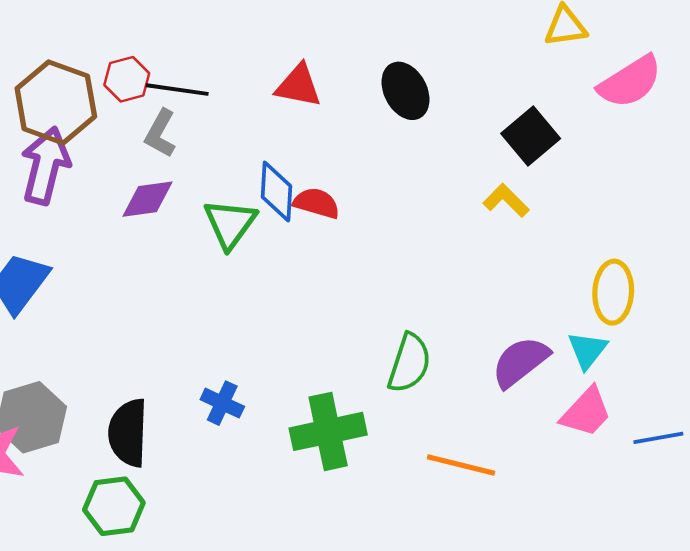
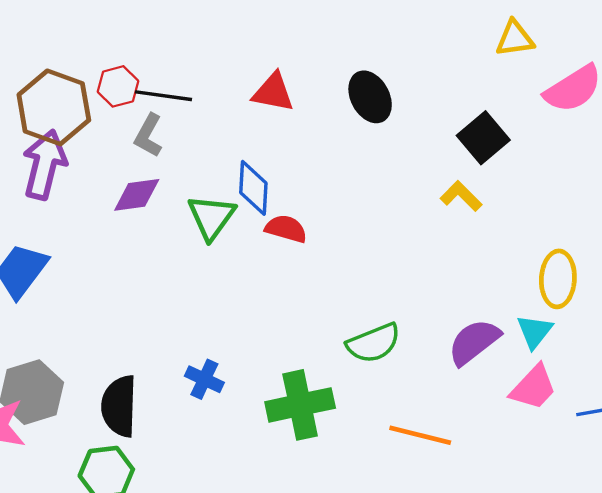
red semicircle: (316, 203) -> (286, 229), moved
green semicircle: (409, 363) -> (374, 343), turned 50

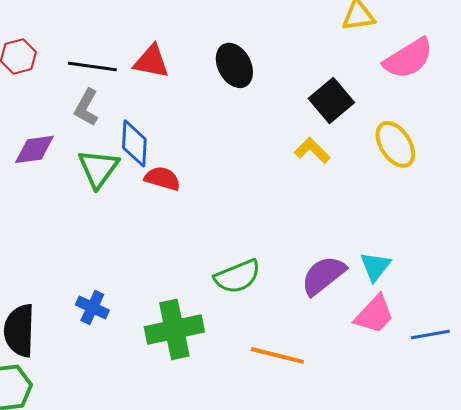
black line: (164, 96) -> (92, 66), moved
gray L-shape: (148, 135) -> (86, 107), moved
yellow ellipse: (558, 279) -> (395, 144), moved, turned -36

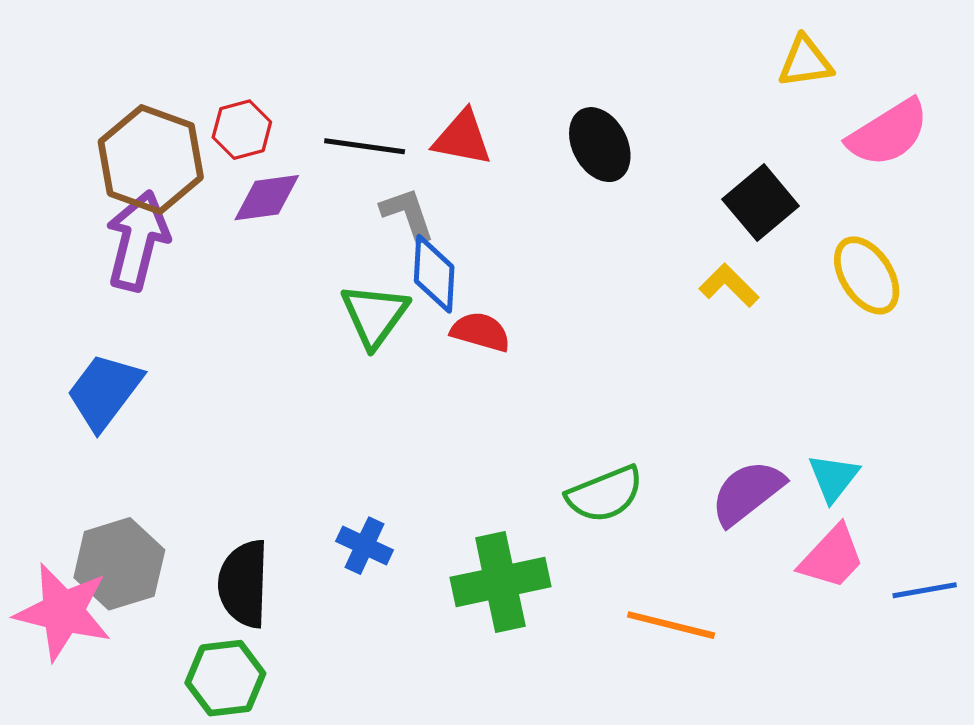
gray L-shape: (86, 107) -> (408, 214), moved, turned 132
purple diamond: (34, 149) -> (267, 198), moved

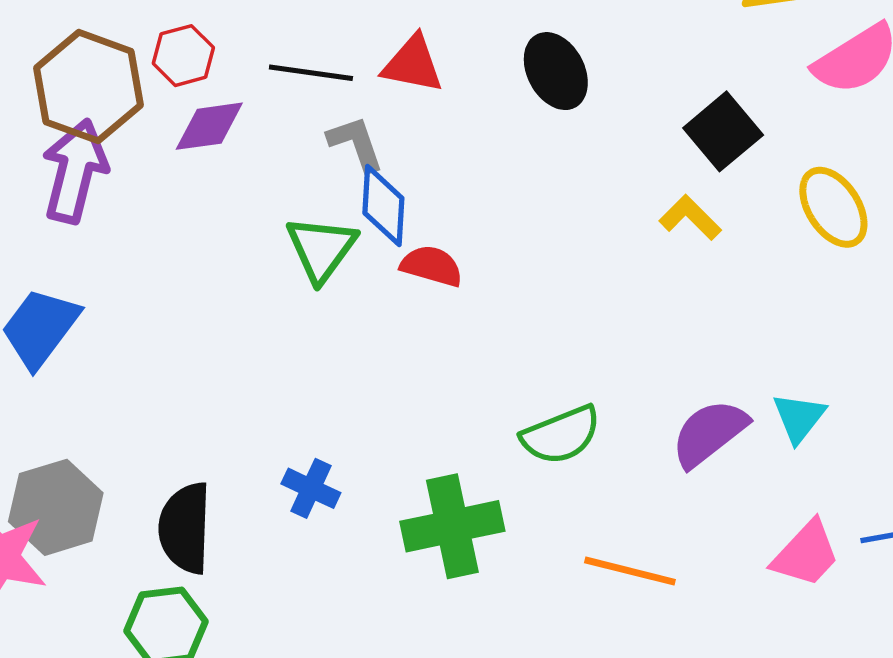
pink trapezoid: (832, 557) -> (806, 554), moved

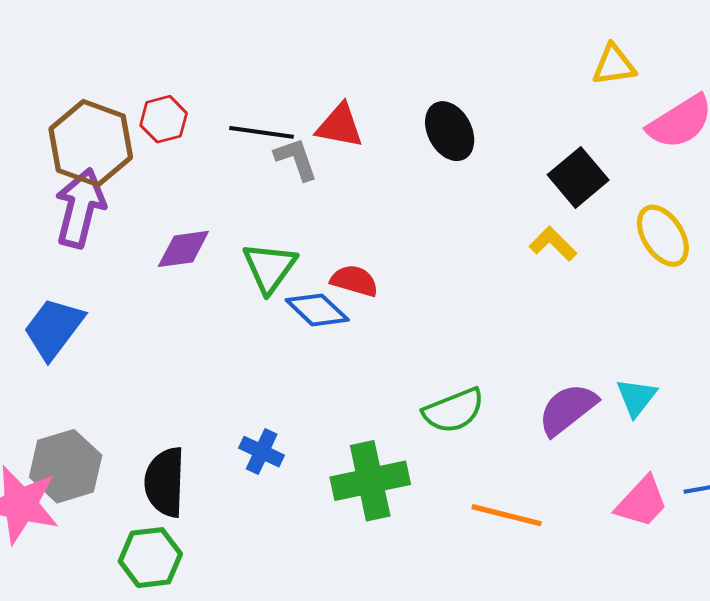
purple diamond: (209, 126) -> (183, 249), moved
gray L-shape: (356, 143) -> (296, 159), moved
blue diamond: (383, 206) -> (317, 310), moved, turned -50

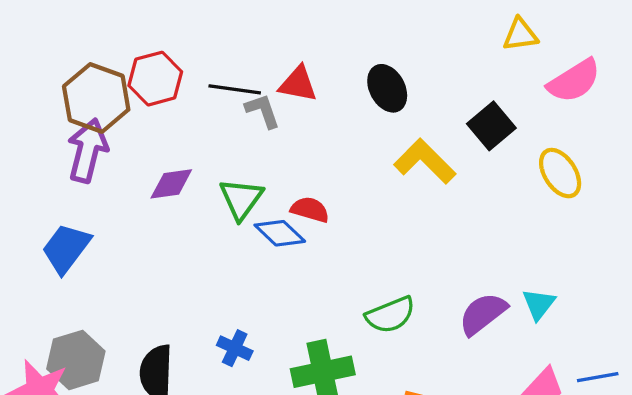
red hexagon: (164, 119) -> (155, 79), size x1.4
yellow L-shape: (553, 244) -> (425, 161), moved, size x1.6

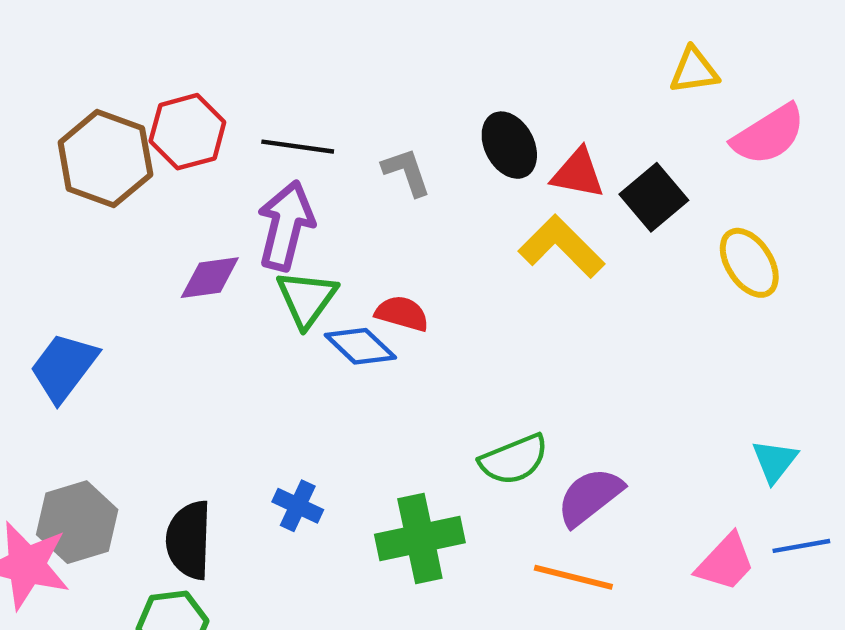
red triangle: (298, 84) -> (578, 173), moved
gray L-shape: (263, 111) -> (406, 172), moved
purple arrow: (88, 151) -> (286, 226), moved
cyan triangle: (539, 304) -> (775, 461), moved
purple semicircle: (483, 314) -> (590, 497), moved

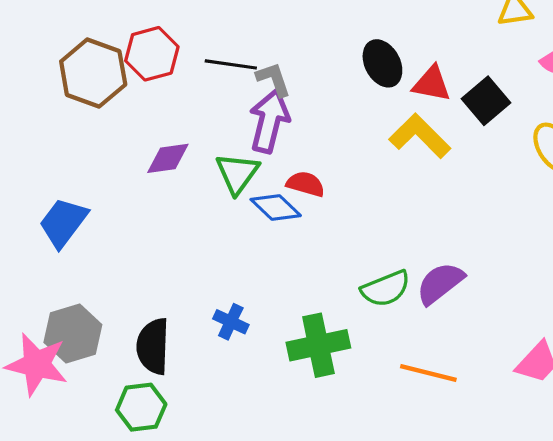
gray L-shape: (406, 172) -> (274, 79), moved
purple arrow: (286, 226) -> (269, 121), moved
purple semicircle: (590, 497) -> (440, 283), moved

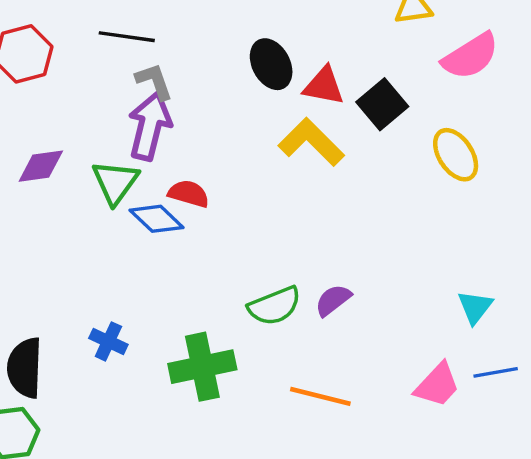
black line: (231, 64) -> (127, 37), moved
purple semicircle: (440, 283) -> (333, 300), size x0.7

